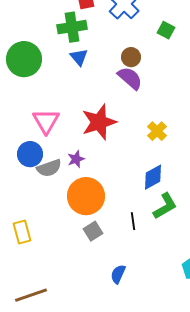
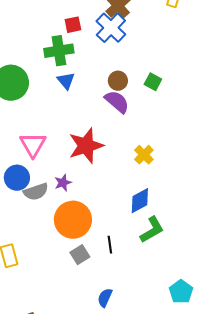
green square: (166, 30) -> (153, 82), moved
black line: (133, 221) -> (110, 245), moved

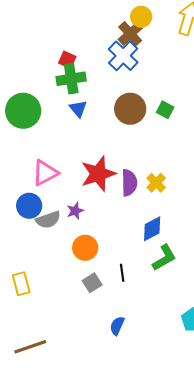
red square: (73, 25) -> (67, 60), moved, turned 36
brown circle: (118, 81) -> (130, 109), size x1.6
purple semicircle: (117, 102) -> (129, 183), moved, turned 48
pink triangle: (33, 145) -> (45, 173), turned 32
orange circle: (73, 220) -> (85, 248), size x0.7

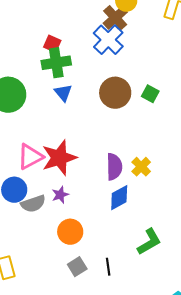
red star: (98, 174) -> (59, 158), moved
blue diamond: (152, 229) -> (119, 198), moved
black line: (122, 273) -> (108, 267), moved

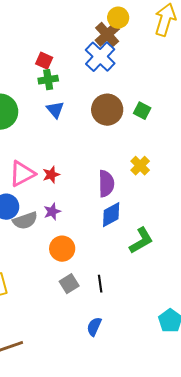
green cross: (56, 63) -> (48, 80), size x0.7
red star: (59, 158) -> (51, 175), size x0.5
yellow cross: (141, 167) -> (140, 166), moved
green L-shape: (149, 242) -> (141, 241), moved

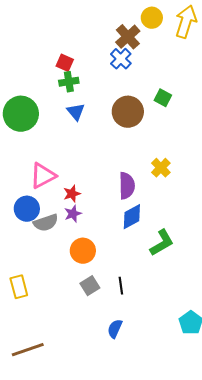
yellow circle: (118, 18) -> (152, 18), moved
blue cross: (100, 57) -> (121, 59), size x0.7
green square: (142, 111) -> (163, 98), moved
red star: (51, 175) -> (72, 194), moved

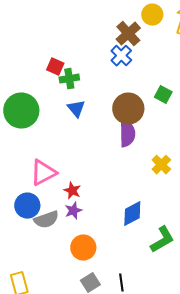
red square: (65, 63) -> (55, 67), moved
purple semicircle: (127, 186) -> (127, 134), moved
red star: (72, 194) -> (72, 191), turned -30

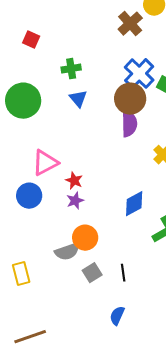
blue cross: (121, 56) -> (139, 74), moved, size x1.4
red square: (55, 67) -> (31, 40), moved
gray semicircle: (46, 220) -> (67, 252), moved

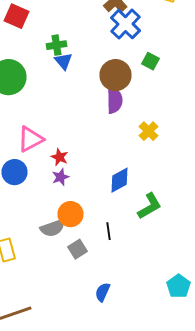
red square: (31, 40) -> (16, 16), size x1.4
blue cross: (139, 74) -> (126, 24), moved
blue triangle: (78, 99) -> (64, 61), moved
black line: (123, 273) -> (108, 231), moved

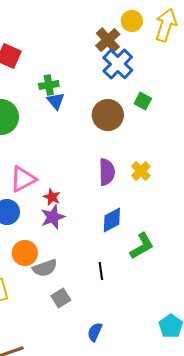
purple semicircle: (114, 100) -> (107, 172), moved
purple star: (60, 177) -> (53, 217), size x1.4
orange circle: (70, 214) -> (25, 253), moved
gray square: (78, 249) -> (61, 298), moved

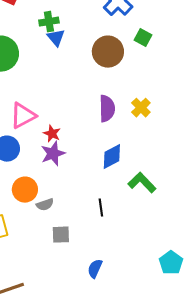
green L-shape: (142, 246) -> (142, 183), turned -104
gray semicircle: (45, 268) -> (45, 205), size x0.7
gray square: (61, 298) -> (61, 235), turned 30

